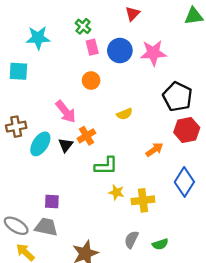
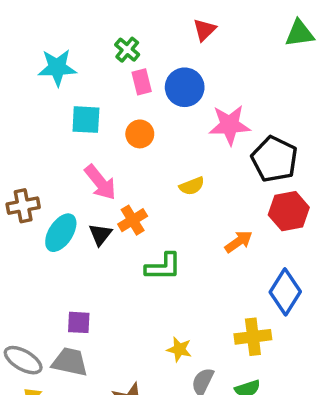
pink star: (153, 53) -> (230, 125), moved
cyan square: (18, 71) -> (86, 120), moved
yellow star: (116, 192) -> (179, 349), moved
yellow cross: (143, 200) -> (253, 337), moved

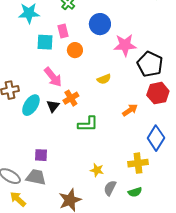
pink rectangle: (142, 82) -> (63, 31), moved

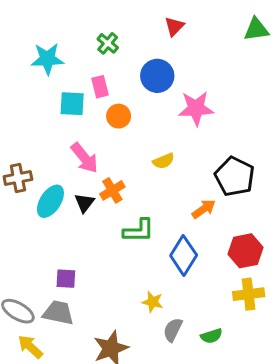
black pentagon: (150, 64) -> (235, 176), moved
red hexagon: (158, 93) -> (245, 251), moved
blue diamond: (156, 138) -> (184, 255), moved
yellow cross: (138, 163) -> (249, 294), moved

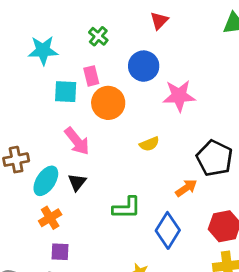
orange circle: (119, 116) -> (108, 103), size x1.5
orange cross: (112, 190) -> (50, 218), moved

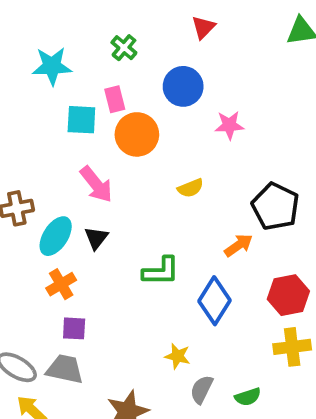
pink star: (179, 96) -> (229, 125), size x0.7

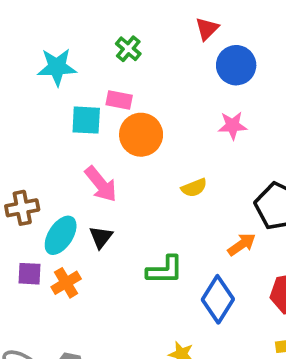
blue circle: (183, 86) -> (236, 65), moved
pink rectangle: (115, 99) -> (119, 100), turned -65
purple square: (74, 328) -> (29, 274), moved

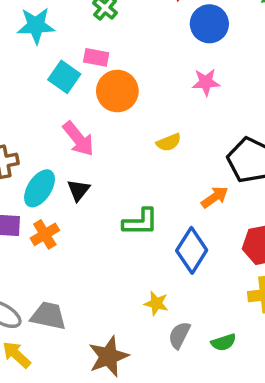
cyan square: (86, 120) -> (64, 77), turned 32

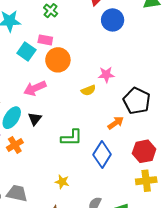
pink star: (206, 82) -> (106, 75), moved
pink arrow: (78, 139) -> (35, 88), turned 105
yellow star: (156, 303) -> (62, 182), moved

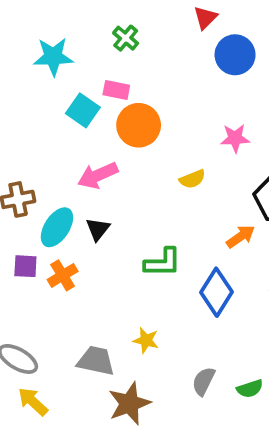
pink star: (106, 75) -> (235, 138), moved
gray trapezoid: (17, 193) -> (96, 361), moved

